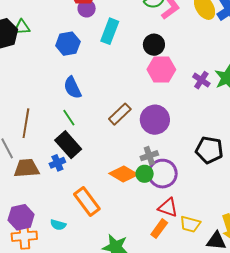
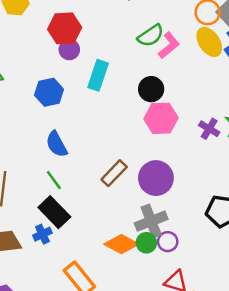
gray cross: (149, 156) -> (151, 221), size x1.5
purple circle: (163, 174) -> (168, 242), size x0.6

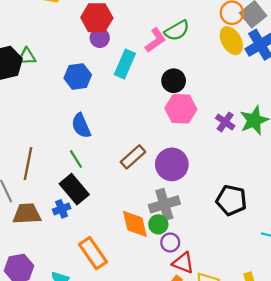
pink L-shape: (169, 45) -> (155, 40), moved
purple circle: (168, 242) -> (170, 242), moved
orange diamond: (121, 244) -> (135, 224), turned 44

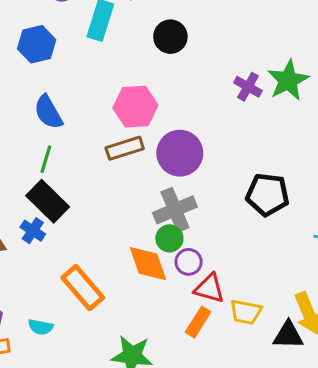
pink hexagon: (181, 109) -> (135, 107), moved
brown rectangle: (133, 157) -> (125, 148), turned 30
green line: (76, 159) -> (46, 159), turned 54
blue cross: (62, 209) -> (33, 231), turned -30
orange diamond: (135, 224) -> (148, 264), moved

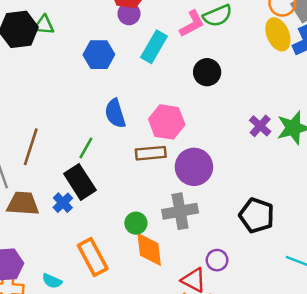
blue semicircle: (48, 112) -> (115, 113), moved
green circle: (169, 238) -> (136, 223), moved
purple circle: (189, 262) -> (217, 260), moved

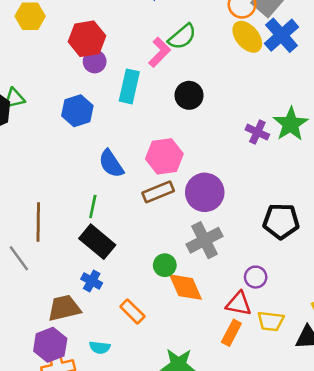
blue cross: (63, 203) -> (92, 281), moved
brown trapezoid: (23, 204) -> (64, 308), moved
orange rectangle: (93, 257) -> (132, 312), size x0.7

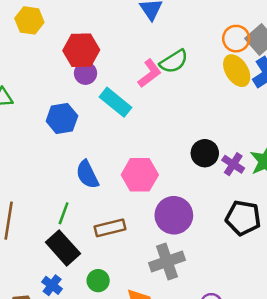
cyan rectangle: (129, 86) -> (115, 102), turned -72
black circle: (189, 95) -> (205, 153), moved
brown rectangle: (158, 192) -> (110, 228), moved
black pentagon: (281, 221) -> (243, 218), moved
green circle: (165, 265) -> (98, 281), moved

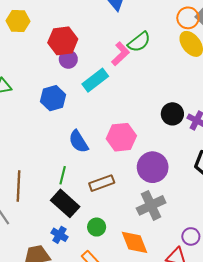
cyan rectangle: (115, 102) -> (95, 80), turned -70

